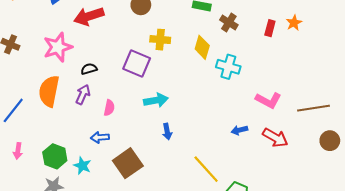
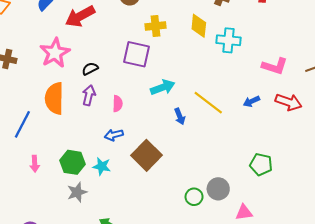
yellow line: (206, 169) -> (208, 103), moved

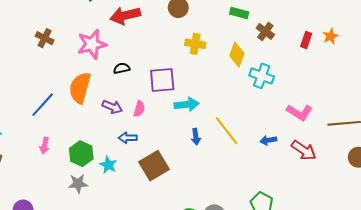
purple square: (137, 54) -> (162, 80), moved, turned -32
purple arrow: (89, 95) -> (112, 107), moved, turned 84

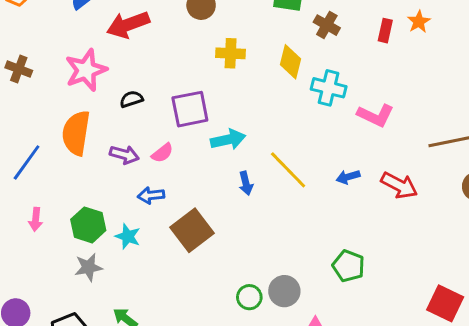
pink semicircle: (139, 109) -> (162, 153), turned 42
pink L-shape: (299, 112) -> (375, 115), moved

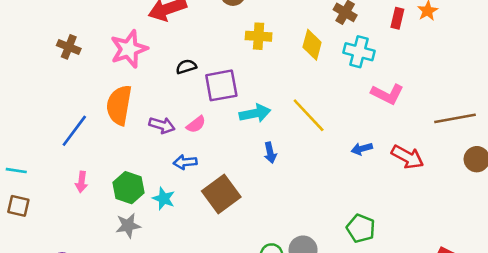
cyan cross: (329, 88) -> (359, 52), moved
black semicircle: (131, 99) -> (186, 67), moved
yellow line: (288, 170) -> (309, 115), moved

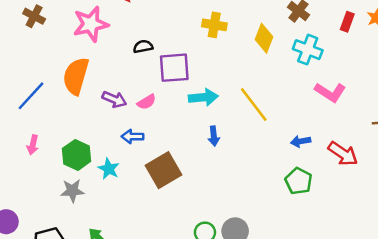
green pentagon: (361, 228) -> (298, 181), moved

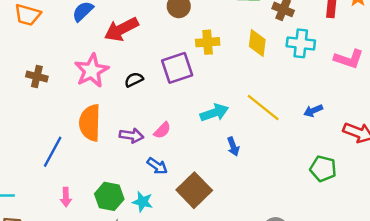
black semicircle: (143, 46) -> (134, 80), moved
purple square: (174, 68) -> (177, 68), moved
pink L-shape: (330, 92) -> (349, 59), moved
blue arrow: (132, 137) -> (157, 166), turned -132
blue arrow: (301, 141) -> (313, 111), moved

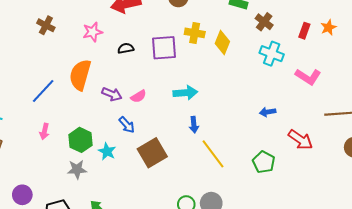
yellow diamond: (257, 43) -> (222, 43), moved
pink star: (92, 71) -> (93, 32), size x0.7
yellow line: (263, 108) -> (213, 154), moved

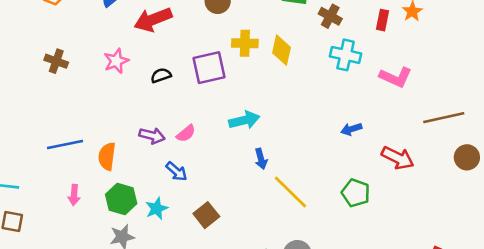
orange semicircle: (80, 75) -> (107, 156), moved, size x0.7
blue line: (43, 91) -> (65, 144), turned 44
cyan star: (107, 151) -> (157, 209), turned 30
brown square: (152, 153) -> (206, 215), moved, size x0.7

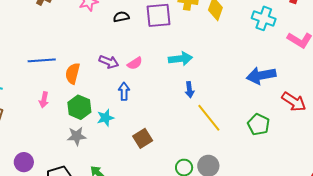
blue arrow: (351, 129) -> (261, 75), size x1.8
blue arrow: (176, 171) -> (124, 91), turned -138
brown square: (206, 215) -> (143, 138), moved

